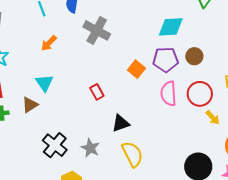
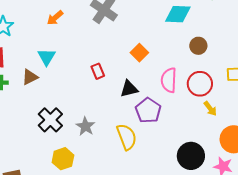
purple pentagon: (166, 60) -> (148, 110), moved, turned 30
black triangle: (121, 123) -> (129, 89), moved

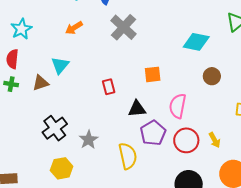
orange square: (139, 53) -> (153, 74), turned 30
red circle: (200, 84) -> (186, 140), moved

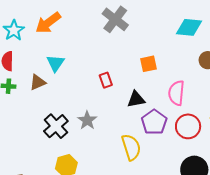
orange arrow: (74, 28) -> (48, 23), moved, size x1.5
gray star: (89, 140) -> (87, 120), moved

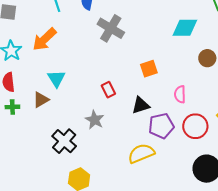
pink semicircle: (176, 93) -> (180, 94), size x0.7
gray star: (87, 120) -> (95, 120), moved
purple pentagon: (154, 122) -> (161, 126), turned 30
yellow semicircle: (131, 147) -> (141, 153), turned -88

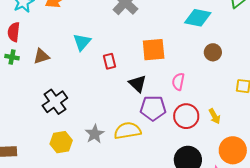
orange square: (149, 69) -> (154, 50), size x1.4
cyan triangle: (56, 79) -> (82, 42), moved
black triangle: (141, 105) -> (137, 84), turned 48
gray star: (95, 120) -> (95, 134), moved

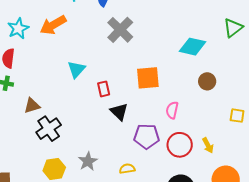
brown triangle: (41, 56) -> (32, 106), moved
black triangle: (137, 84) -> (119, 112), moved
yellow semicircle: (127, 131) -> (127, 169), moved, size x0.6

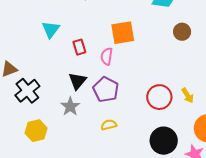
pink semicircle: (172, 110) -> (107, 56), moved
black triangle: (119, 112) -> (77, 81), moved, turned 30
purple pentagon: (147, 136) -> (106, 89), moved, turned 30
gray star: (88, 161) -> (70, 106), moved

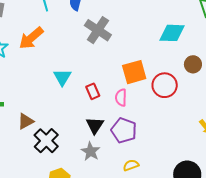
red circle: (159, 97) -> (165, 85), moved

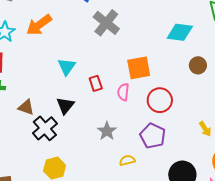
red circle: (165, 85) -> (160, 100), moved
brown triangle: (26, 121) -> (26, 107), turned 42
black triangle: (95, 125) -> (65, 106), moved
purple pentagon: (124, 130) -> (153, 136), moved
gray star: (91, 151) -> (107, 131), moved

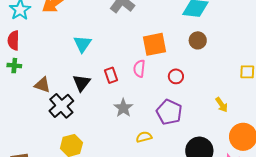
brown circle: (198, 65) -> (198, 40), moved
red rectangle: (96, 83) -> (111, 75), moved
red circle: (160, 100) -> (176, 76), size x0.6

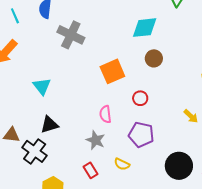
pink semicircle: (139, 69) -> (105, 114), moved
red rectangle: (111, 75) -> (90, 170), moved
black triangle: (82, 83) -> (49, 125), turned 48
yellow semicircle: (144, 137) -> (122, 164), turned -126

